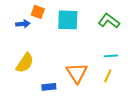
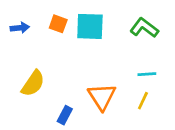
orange square: (38, 12) -> (58, 24), moved
blue arrow: (23, 24) -> (20, 28), moved
blue rectangle: (49, 87) -> (65, 115), turned -56

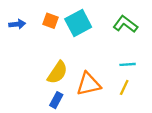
cyan square: (90, 26) -> (78, 23), turned -30
yellow semicircle: (33, 83) -> (57, 72), moved
orange triangle: (102, 97) -> (88, 84), turned 50

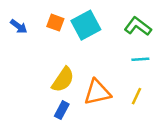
blue arrow: (17, 24) -> (19, 26), turned 42
cyan line: (128, 64) -> (140, 59), moved

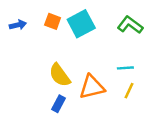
blue arrow: (19, 26) -> (18, 25), turned -49
cyan line: (140, 59) -> (125, 68), moved
yellow semicircle: (63, 80) -> (60, 75), turned 110

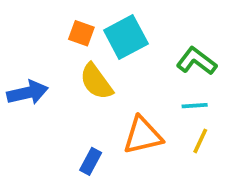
blue arrow: (18, 25) -> (28, 93), moved, size x1.5
green L-shape: (130, 25) -> (196, 61), moved
yellow semicircle: (60, 75) -> (96, 82), moved

